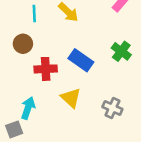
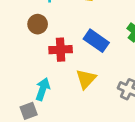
yellow triangle: (71, 98) -> (86, 79), turned 30

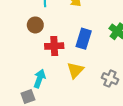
blue rectangle: (96, 41) -> (84, 39), turned 72

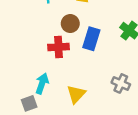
brown circle: (35, 25) -> (70, 24), moved
yellow triangle: (75, 70) -> (76, 94), moved

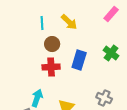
brown circle: (70, 24) -> (52, 44), moved

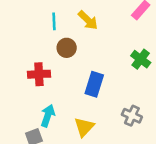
blue rectangle: (79, 60) -> (94, 84), moved
red cross: (51, 67) -> (39, 74), moved

